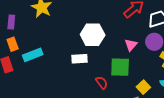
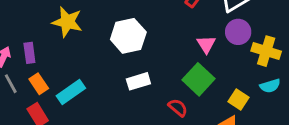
white hexagon: (93, 35) -> (128, 36), moved
green square: (120, 67) -> (198, 79), turned -35

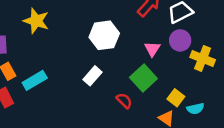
white hexagon: (128, 36) -> (104, 35), moved
white rectangle: (138, 81) -> (93, 76), turned -36
cyan semicircle: (270, 86) -> (195, 109), moved

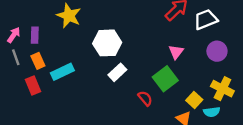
white hexagon: (104, 35) -> (107, 43), moved
purple circle: (180, 40) -> (217, 51), moved
yellow cross: (203, 58) -> (222, 89), moved

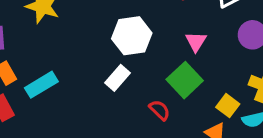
white hexagon: (107, 43) -> (132, 36), moved

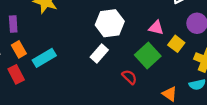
pink triangle: (196, 42) -> (156, 28), turned -49
yellow square: (228, 106) -> (176, 44), moved

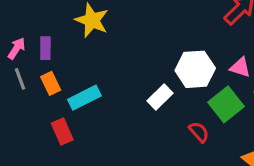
white hexagon: (110, 23) -> (195, 69), moved
red rectangle: (16, 74) -> (62, 132), moved

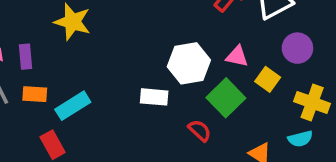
orange rectangle: (51, 83) -> (35, 94), turned -55
white rectangle: (160, 97) -> (154, 97), turned 55

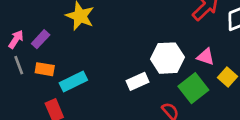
purple rectangle: (25, 57) -> (41, 39), turned 42
white rectangle: (154, 97) -> (137, 81), turned -35

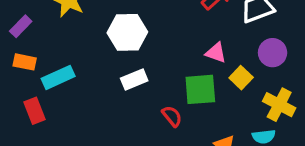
white hexagon: (167, 58) -> (127, 32), moved
green square: (193, 88) -> (200, 89), turned 32

